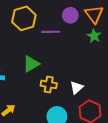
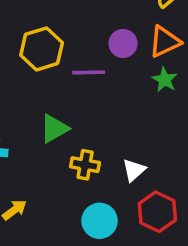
orange triangle: (94, 14) -> (165, 42), turned 42

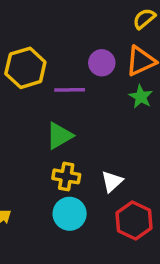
green triangle: (54, 129) -> (59, 136), moved
cyan circle: (100, 221) -> (70, 214), moved

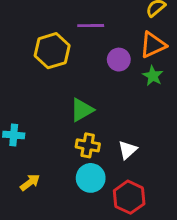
purple circle: (102, 63) -> (119, 60), moved
purple line: (70, 90) -> (91, 26), moved
red hexagon: (134, 221) -> (129, 197), moved

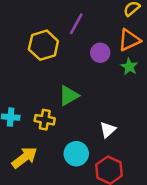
purple line: (91, 26) -> (76, 24), turned -60
yellow cross: (88, 145) -> (45, 120), moved
yellow arrow: (30, 182) -> (25, 158), size x1.5

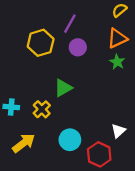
purple circle: (100, 53) -> (78, 47), moved
yellow cross: (45, 120) -> (42, 109), turned 36
white triangle: (108, 130) -> (118, 131), moved

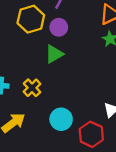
purple circle: (78, 47) -> (59, 27), moved
green triangle: (63, 88) -> (54, 54), moved

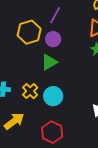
cyan circle: (61, 119) -> (53, 96), moved
red hexagon: (91, 134) -> (52, 132), moved

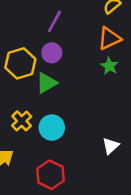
yellow hexagon: (29, 32) -> (20, 63), moved

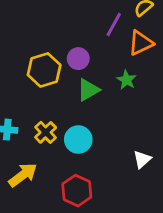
purple line: (54, 21) -> (114, 25), moved
green star: (109, 66) -> (127, 80), moved
green triangle: (47, 83) -> (88, 90), moved

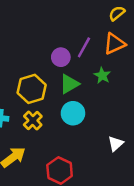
purple line: (114, 25) -> (84, 47), moved
yellow hexagon: (44, 70) -> (32, 89), moved
cyan circle: (78, 139) -> (73, 113), moved

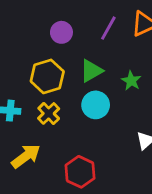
purple circle: (61, 57) -> (61, 32), moved
green star: (102, 75) -> (131, 81), moved

